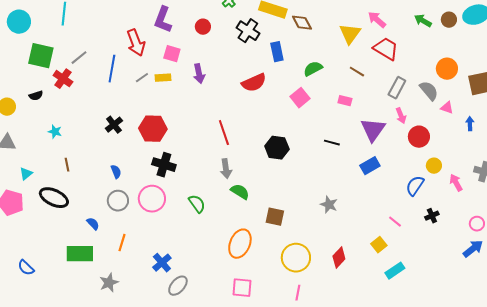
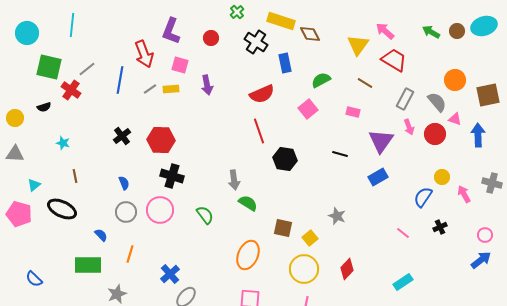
blue arrow: (470, 124) -> (478, 135), size x1.6
red line: (224, 133) -> (259, 131), moved
red circle: (419, 137) -> (435, 134), moved
yellow square: (379, 245) -> (310, 238), moved

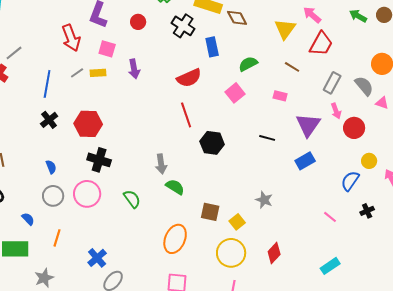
red trapezoid: (394, 60) -> (321, 44), turned 88
blue line: (120, 80) -> (47, 84), moved
red circle: (435, 134) -> (354, 128), moved

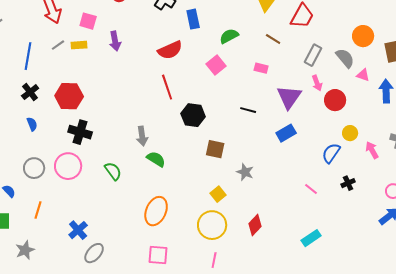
blue semicircle: (51, 167) -> (32, 124), moved
brown square: (210, 212) -> (215, 149), moved

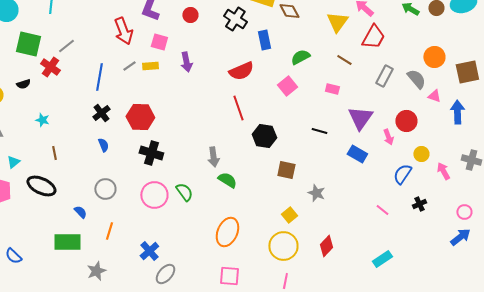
pink arrow: (317, 83) -> (388, 137), moved
blue rectangle: (286, 133) -> (357, 154), turned 60
pink circle: (68, 166) -> (154, 195), moved

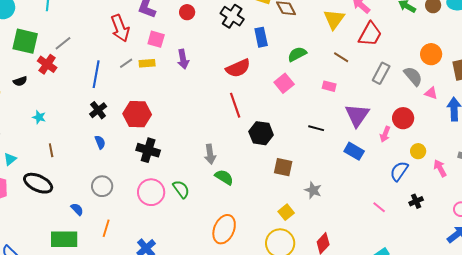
pink arrow: (388, 137) -> (385, 134), turned 42

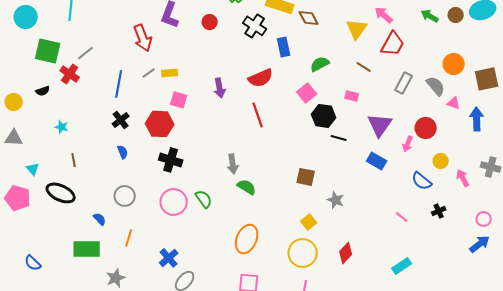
pink square: (156, 39) -> (179, 100), moved
purple arrow: (183, 59) -> (220, 88), moved
black hexagon: (261, 133) -> (324, 116), moved
cyan triangle: (10, 159) -> (33, 169), turned -32
blue semicircle: (399, 171) -> (422, 181), turned -85

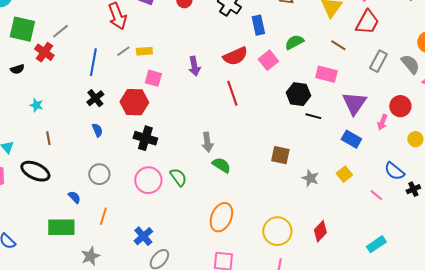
pink square: (307, 93) -> (268, 60), moved
pink rectangle: (352, 96) -> (326, 74), size x1.5
blue semicircle: (422, 181) -> (394, 171), moved
yellow square: (309, 222) -> (344, 174), moved

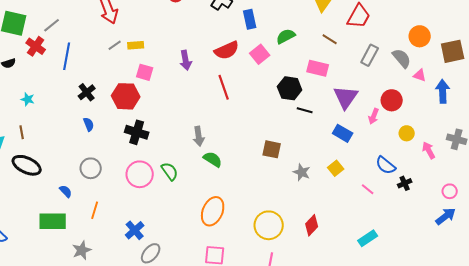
blue line: (93, 62) -> (67, 56), moved
brown line: (48, 138) -> (22, 132), moved

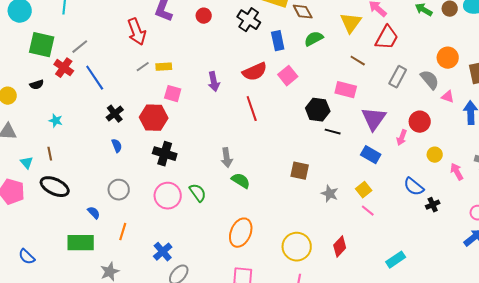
green semicircle: (286, 36) -> (314, 39), moved
blue line: (67, 56) -> (95, 78), turned -44
pink line: (368, 189) -> (368, 211), moved

